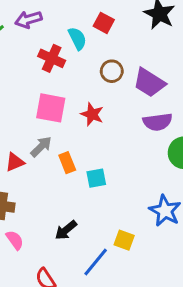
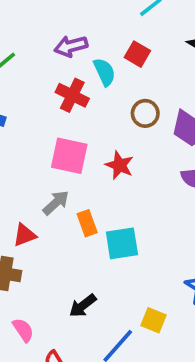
purple arrow: (28, 20) -> (71, 46), moved
red triangle: (15, 162) -> (24, 235), moved
cyan square: (96, 178) -> (122, 243), size x1.4
pink semicircle: (15, 240) -> (23, 330), moved

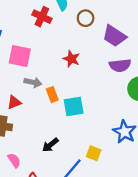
brown circle: (145, 113) -> (86, 18), moved
pink square: (69, 156) -> (20, 56), moved
gray arrow: (56, 203) -> (33, 82), turned 56

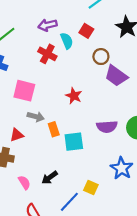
brown circle: (86, 18) -> (101, 57), moved
purple semicircle: (120, 65) -> (107, 127), moved
pink semicircle: (14, 160) -> (24, 183), moved

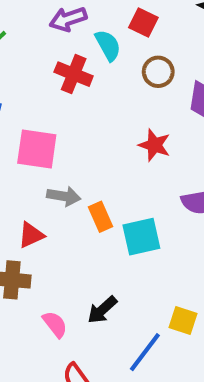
brown circle: (101, 57) -> (158, 72), moved
red star: (74, 96) -> (154, 145), moved

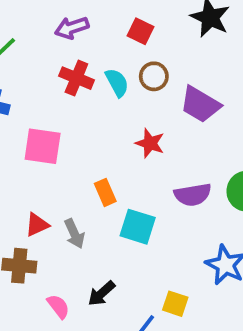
cyan semicircle: (108, 45) -> (117, 83), moved
gray arrow: (64, 196) -> (74, 234), moved, turned 56
orange rectangle: (101, 217) -> (105, 192), moved
cyan square: (141, 237) -> (138, 227), turned 30

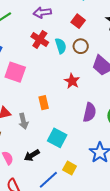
purple semicircle: (193, 195) -> (90, 112), turned -78
cyan square: (138, 227) -> (57, 138), moved

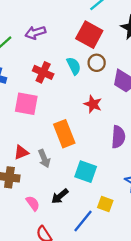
purple arrow: (42, 13) -> (35, 33), moved
red square: (78, 21) -> (89, 35), size x1.6
red cross: (40, 39) -> (43, 72), moved
orange rectangle: (44, 103) -> (64, 134), size x1.6

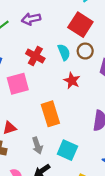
pink square: (26, 104) -> (18, 84), turned -30
red star: (93, 104) -> (72, 81), moved
gray arrow: (44, 159) -> (37, 145), moved

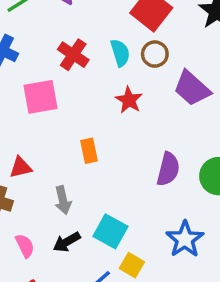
orange rectangle: (50, 114) -> (89, 151), size x0.6
cyan square: (67, 150) -> (110, 231), moved

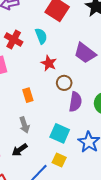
brown circle: (155, 54) -> (64, 83), moved
gray arrow: (63, 200) -> (24, 125), moved
cyan square: (110, 231) -> (60, 133), moved

